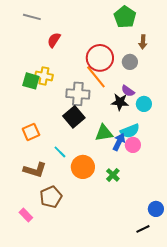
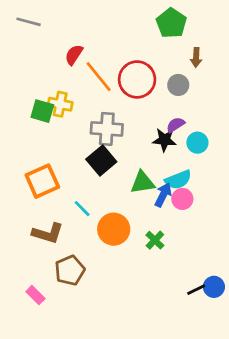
gray line: (32, 17) -> (29, 22), moved
orange line: (96, 77) -> (99, 77), moved
purple semicircle: (128, 91) -> (175, 125), turned 112
orange square: (31, 132) -> (42, 181), size x1.4
black line: (143, 229) -> (196, 290), moved

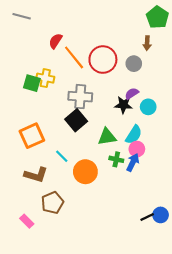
green pentagon: (171, 23) -> (157, 17), moved
cyan semicircle: (178, 180) -> (134, 135), turned -36
blue arrow: (163, 195) -> (133, 162), moved
green cross: (155, 240) -> (116, 159), moved, turned -32

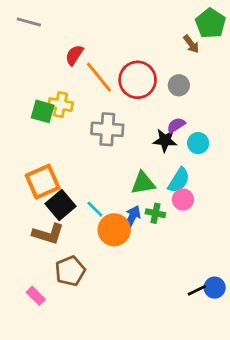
brown arrow: (147, 43) -> (191, 44), moved, turned -40
black square: (76, 120) -> (61, 205), moved
cyan line: (62, 156) -> (95, 209), moved
blue arrow: (133, 162) -> (132, 217), moved

